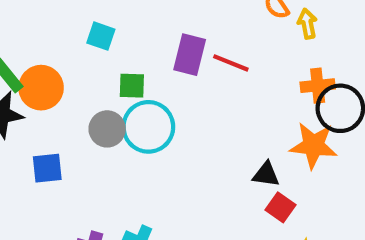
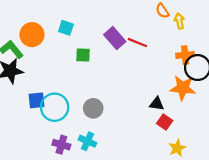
purple rectangle: (190, 55) -> (115, 38), turned -55
orange circle: (41, 88) -> (32, 35), moved
cyan circle: (148, 127) -> (55, 107), moved
gray circle: (107, 129) -> (93, 108), moved

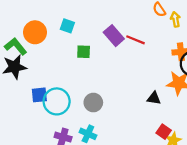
red square: (165, 122) -> (164, 132), moved

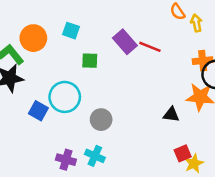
blue square: (39, 95) -> (38, 111), turned 35
cyan circle: (57, 101) -> (65, 97), moved
red square: (164, 132) -> (183, 153), turned 32

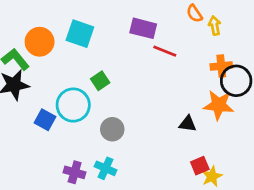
cyan square: (71, 31) -> (80, 34), size x1.5
purple rectangle: (125, 42) -> (143, 28), moved, turned -35
green square: (90, 61) -> (100, 81), moved, turned -36

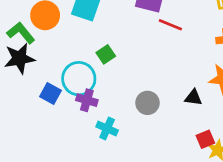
gray circle: (112, 129) -> (147, 103), moved
cyan cross: (106, 168) -> (107, 128), moved
purple cross: (75, 172) -> (87, 100), moved

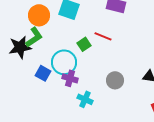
red line: (170, 25) -> (103, 36), moved
green L-shape: (21, 33) -> (34, 37), moved, turned 95

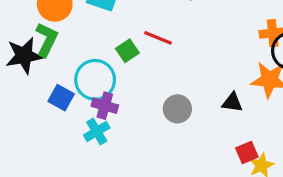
green L-shape: (34, 37) -> (47, 39), turned -30
cyan cross: (85, 99) -> (97, 131), moved, turned 35

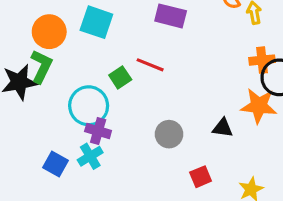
blue square: (61, 98) -> (56, 164), moved
red square: (247, 152) -> (201, 177), moved

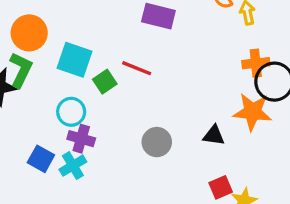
cyan square: (96, 22) -> (75, 60), moved
cyan circle: (89, 106) -> (71, 112), size x0.7
blue square: (56, 164) -> (41, 159), moved
red square: (201, 177) -> (221, 187), moved

